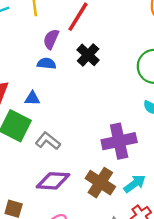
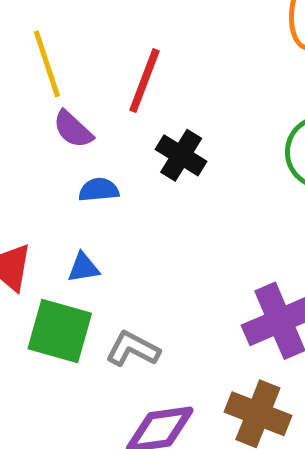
purple semicircle: (51, 39) -> (73, 129), moved, turned -60

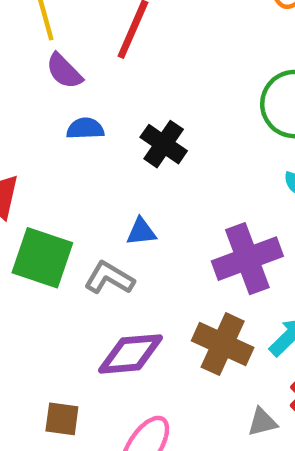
black cross: (181, 155) -> (164, 144), moved
blue triangle: (83, 268) -> (141, 232), moved

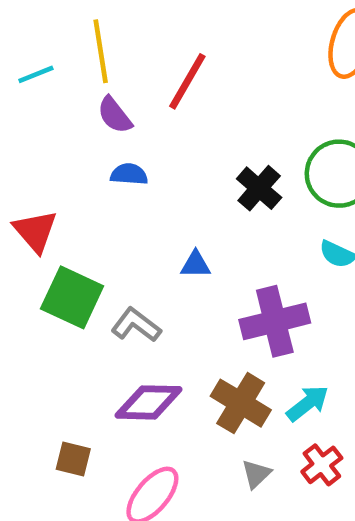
black cross: (164, 144) -> (259, 188), moved
blue triangle: (141, 232) -> (196, 264), moved
gray triangle: (262, 422) -> (256, 474), moved, turned -36

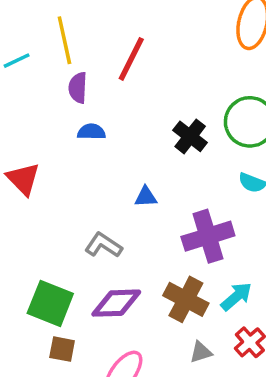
purple semicircle: (115, 115) -> (78, 88), turned 44
green square: (72, 297) -> (50, 303), moved
gray triangle: (256, 474) -> (201, 352), turned 30

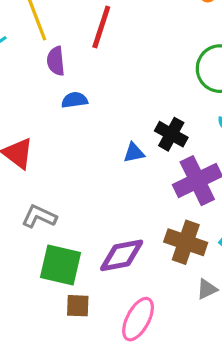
black cross: (190, 136) -> (171, 134), moved
gray L-shape: (103, 245) -> (39, 216), moved

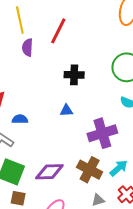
blue semicircle: (74, 100) -> (20, 119), moved
black cross: (171, 134) -> (74, 75), moved, turned -36

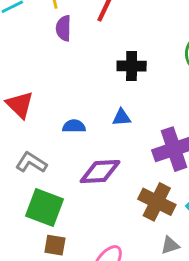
blue semicircle: (20, 119) -> (74, 126), moved
purple diamond: (49, 172) -> (100, 172), moved

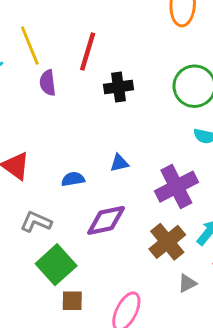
black cross: (132, 66) -> (118, 87), moved
brown cross: (157, 202) -> (167, 242), turned 33
green square: (44, 207) -> (56, 265), turned 36

